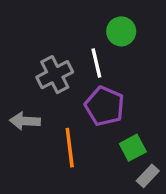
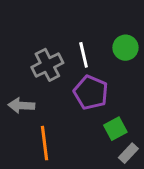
green circle: (121, 31) -> (125, 48), moved
orange line: (70, 148) -> (45, 143), moved

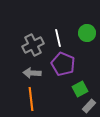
gray arrow: (21, 105) -> (32, 73), moved

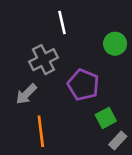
white line: (58, 38) -> (62, 22), moved
gray arrow: (32, 73) -> (26, 94), moved, turned -48

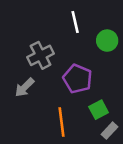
white line: (62, 22) -> (75, 22), moved
orange line: (41, 131) -> (62, 122), moved

